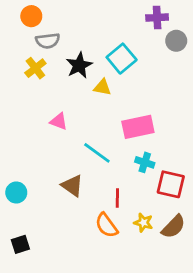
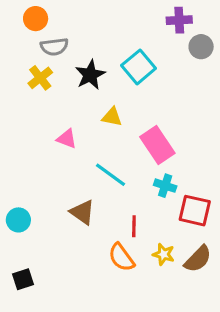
yellow triangle: (102, 87) -> (112, 117), moved
pink rectangle: (138, 127) -> (157, 145), turned 68

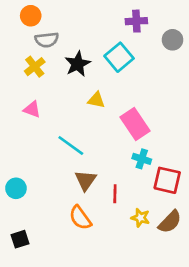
purple cross: (179, 20) -> (136, 21), moved
pink triangle: (67, 139) -> (32, 109), moved
cyan line: (110, 175) -> (71, 146), moved
brown triangle: (82, 212) -> (86, 180), moved, turned 30
orange semicircle: (121, 257) -> (80, 218), moved

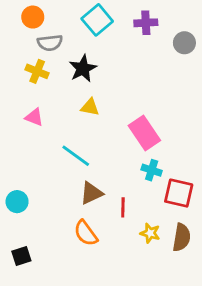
cyan square: (119, 57) -> (97, 20), moved
yellow cross: (35, 67) -> (37, 71), turned -30
yellow triangle: (96, 100) -> (90, 107), moved
brown triangle: (86, 180) -> (91, 193), turned 30
brown semicircle: (170, 222) -> (182, 237), turned -35

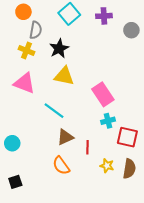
gray semicircle: (50, 43) -> (36, 30), turned -72
yellow triangle: (90, 107) -> (64, 76), size x1.5
pink triangle: (34, 117) -> (24, 83), size x1.6
cyan cross: (152, 170) -> (108, 121), turned -32

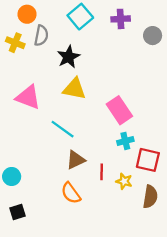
yellow cross: (26, 51) -> (15, 43), moved
cyan circle: (12, 143) -> (12, 177), moved
yellow star: (107, 166) -> (124, 181), moved

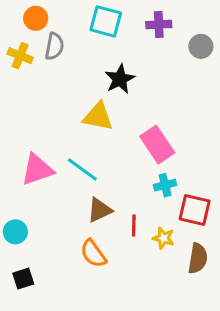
cyan square: (80, 17) -> (106, 21), turned -35
black star: (68, 57) -> (120, 79), moved
pink triangle: (28, 97) -> (37, 169), moved, turned -40

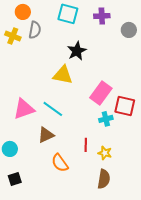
pink rectangle: (157, 145) -> (101, 93), turned 70
brown triangle: (100, 210) -> (46, 135), moved
red square: (195, 210) -> (125, 106), moved
brown semicircle: (198, 258) -> (104, 179), moved

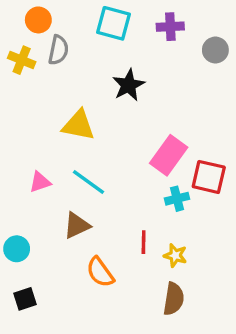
yellow triangle: (63, 75) -> (78, 125), moved
pink triangle: (24, 109) -> (40, 182), size x0.6

